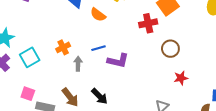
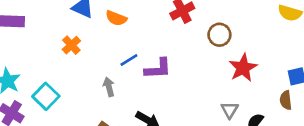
orange cross: (63, 47) -> (71, 45), moved
red star: (181, 78) -> (243, 68), size x1.5

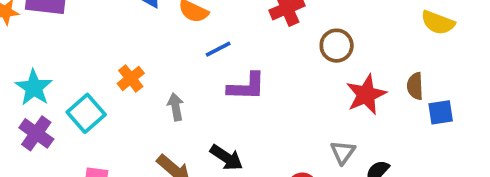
orange cross: (71, 45) -> (131, 78), moved
blue line: (129, 60) -> (218, 49), moved
brown semicircle: (286, 100) -> (415, 86), moved

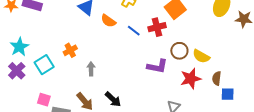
yellow semicircle: (438, 23) -> (201, 56), moved
blue line: (218, 49) -> (134, 31), moved, turned 56
purple L-shape: (247, 87) -> (157, 66), moved

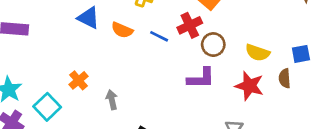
brown circle: (179, 51) -> (213, 45), moved
red star: (191, 79) -> (249, 86), turned -30
blue square: (228, 94) -> (301, 54), moved

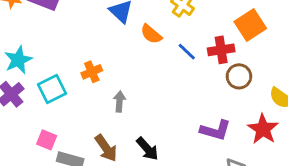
purple L-shape: (201, 78) -> (215, 130), moved

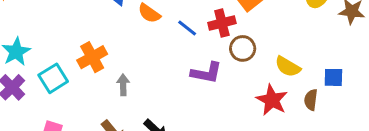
orange cross: (92, 72) -> (92, 57), size x1.4
purple L-shape: (215, 130) -> (206, 73), moved

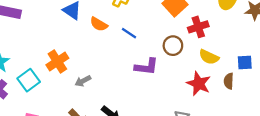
red cross: (222, 23) -> (198, 27), moved
gray arrow: (123, 85) -> (83, 81), turned -112

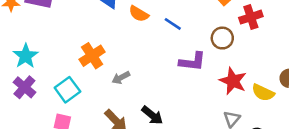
yellow semicircle: (209, 57) -> (263, 93), moved
cyan square: (29, 80) -> (67, 90), moved
red star: (199, 84) -> (233, 81), moved

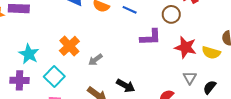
cyan star: (26, 56) -> (29, 54), moved
purple cross: (24, 87) -> (19, 80), turned -30

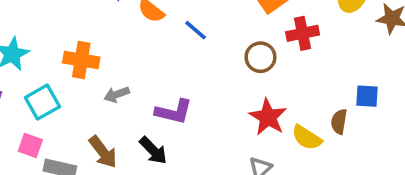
purple L-shape: (151, 37) -> (174, 112), moved
orange cross: (69, 46) -> (81, 60), turned 36

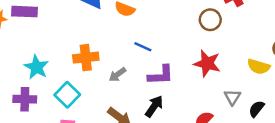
blue line: (196, 30) -> (143, 47), moved
red star: (268, 117) -> (207, 63), moved
black arrow: (153, 151) -> (154, 106), turned -85

